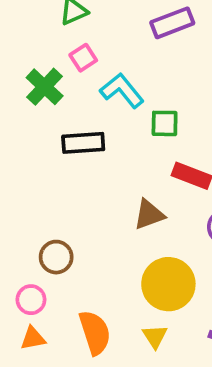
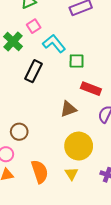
black rectangle: (83, 143) -> (34, 71), turned -60

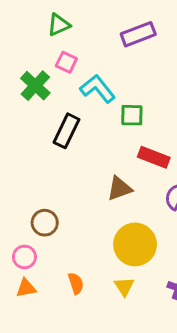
pink square: (34, 26) -> (66, 62), turned -32
orange semicircle: (40, 172) -> (76, 283), size x0.6

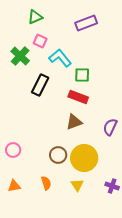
red rectangle: (154, 157) -> (78, 97), moved
brown circle: (45, 223) -> (58, 155), moved
pink circle: (24, 257) -> (13, 150), moved

